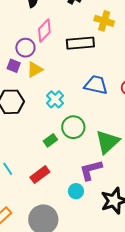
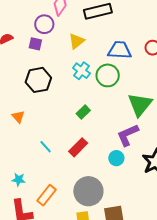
yellow triangle: (35, 70) -> (77, 41), moved
green circle: (73, 127) -> (108, 75), moved

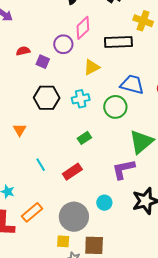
purple square: (35, 44) -> (43, 62), moved
cyan cross: (81, 71) -> (81, 99), moved, turned 30
cyan circle: (116, 158) -> (104, 203), moved

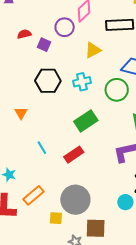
green rectangle: (84, 138) -> (86, 121), size x1.6
cyan circle: (104, 203) -> (125, 202), moved
yellow square: (63, 241) -> (56, 218), moved

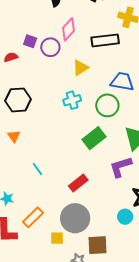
purple square: (44, 45) -> (30, 41), moved
black hexagon: (48, 81) -> (18, 100), moved
green rectangle: (86, 121) -> (94, 138), moved
red rectangle: (74, 155) -> (78, 183), moved

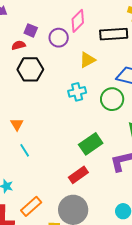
purple square: (30, 41) -> (31, 30), moved
black hexagon: (18, 100) -> (30, 69), moved
green rectangle: (94, 138) -> (91, 144), moved
cyan line: (38, 169) -> (25, 150), moved

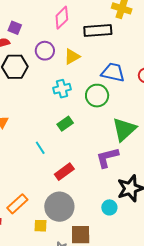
purple circle: (59, 38) -> (45, 51), moved
green rectangle: (91, 144) -> (65, 124), moved, size x0.7
cyan line: (25, 150) -> (40, 148), moved

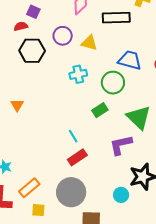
yellow triangle: (72, 57) -> (89, 43), turned 42
green rectangle: (65, 124) -> (100, 110), moved
green triangle: (124, 129) -> (139, 117), turned -36
cyan line: (40, 148) -> (73, 136), moved
yellow square: (40, 226) -> (38, 210), moved

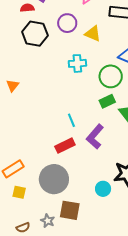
green rectangle: (100, 110) -> (107, 101), moved
cyan line: (73, 136) -> (71, 120), moved
purple L-shape: (121, 145) -> (95, 137), moved, turned -45

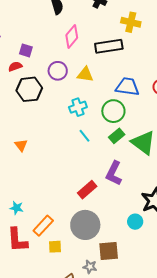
cyan line: (71, 120) -> (84, 136), moved

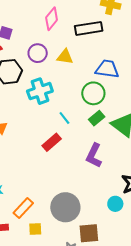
cyan cross: (78, 107) -> (40, 91), moved, size x1.4
red rectangle: (87, 190) -> (52, 142), moved

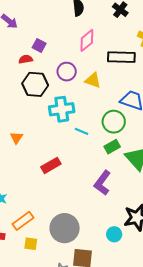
cyan line: (64, 118) -> (82, 131), moved, turned -40
red rectangle: (52, 142) -> (51, 165), moved

